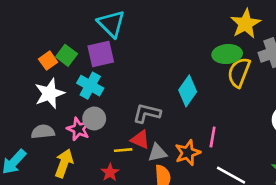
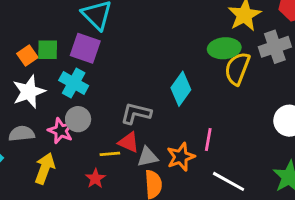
purple square: (101, 54) -> (85, 48), turned 32
green square: (67, 55) -> (48, 50), turned -36

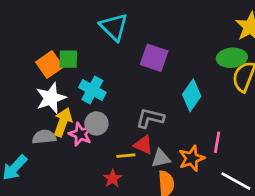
purple square: (85, 48) -> (154, 58), moved
orange square: (27, 55) -> (49, 64), size x1.4
yellow arrow: (45, 168) -> (63, 122), moved

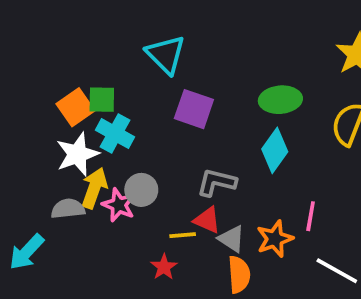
purple square: (154, 58) -> (194, 109), moved
green ellipse: (232, 58) -> (280, 100), moved
cyan cross: (92, 90) -> (115, 133), moved
gray triangle: (161, 158) -> (232, 239), turned 45

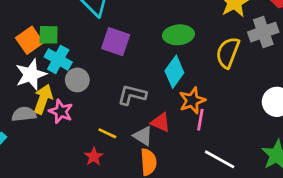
gray circle: (141, 190) -> (77, 80), moved
red triangle: (207, 220) -> (161, 122), moved
yellow line: (183, 235) -> (107, 133), turned 30
orange star: (275, 239) -> (192, 100), moved

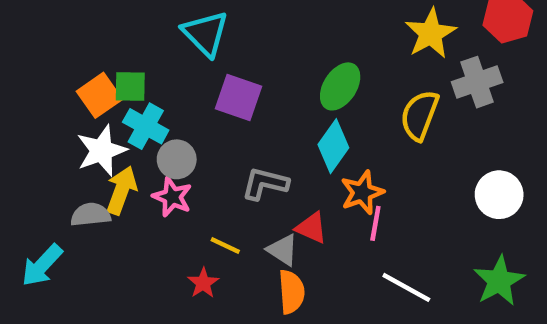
green ellipse: (178, 35) -> (340, 86), turned -52
pink star: (61, 111) -> (172, 197), moved

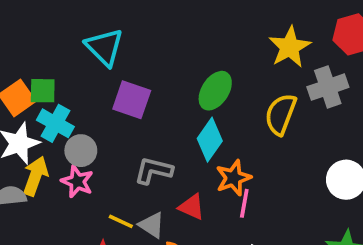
gray triangle: (283, 250) -> (152, 225), moved

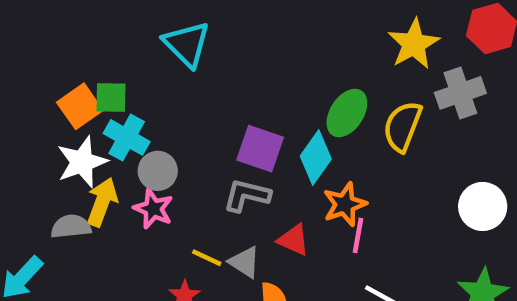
green ellipse: (215, 91) -> (347, 113), moved
purple square: (132, 100) -> (260, 149), moved

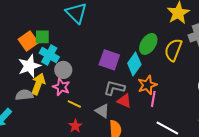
gray L-shape: (247, 195) -> (114, 88), moved
yellow line: (207, 258) -> (74, 104), moved

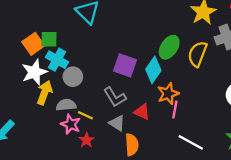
pink star: (61, 87) -> (71, 124), moved
gray L-shape: (114, 88) -> (115, 97), moved, turned -135
gray semicircle: (24, 95) -> (66, 105), moved

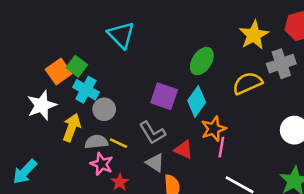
green square: (49, 39) -> (77, 66), turned 36
green ellipse: (169, 47) -> (202, 61), moved
yellow semicircle: (198, 54) -> (247, 83), turned 45
white star: (34, 72) -> (42, 105), moved
yellow line: (85, 115) -> (118, 143), moved

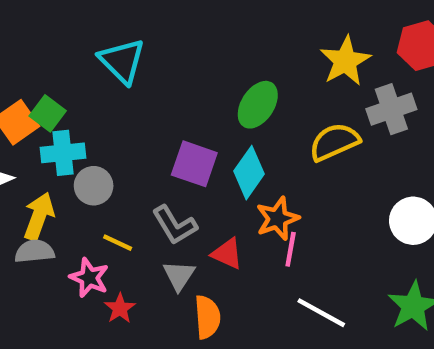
cyan cross: (86, 90) -> (63, 153), turned -35
gray semicircle: (96, 142) -> (34, 251), moved
gray triangle: (155, 163) -> (179, 275), turned 30

